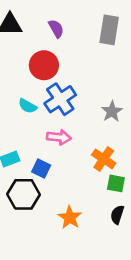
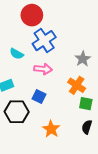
cyan semicircle: (28, 106) -> (17, 54), moved
gray star: (112, 111) -> (83, 59), moved
blue square: (41, 168) -> (39, 96), moved

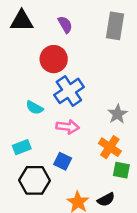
black semicircle: (87, 127) -> (106, 200), moved, turned -136

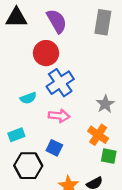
purple semicircle: (65, 25) -> (57, 21), size x1.5
cyan semicircle: (35, 108) -> (28, 98), turned -49

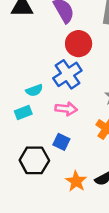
red circle: (46, 53) -> (79, 44), moved
cyan rectangle: (16, 135) -> (23, 112), moved

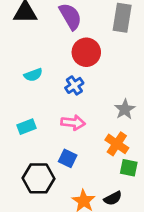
blue cross: (67, 74) -> (74, 85), size x0.6
cyan semicircle: (34, 90) -> (33, 75), moved

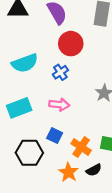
cyan semicircle: (33, 75) -> (25, 63), size x1.6
cyan rectangle: (27, 127) -> (19, 108), size x1.5
orange cross: (117, 144) -> (81, 147), moved

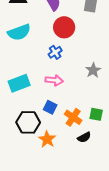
cyan semicircle: (25, 63) -> (19, 32), moved
orange star: (68, 172) -> (47, 139), moved

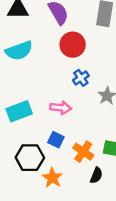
blue cross: (55, 52) -> (81, 78), moved
black semicircle: (84, 137) -> (96, 175), turned -40

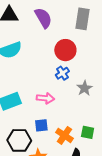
red circle: (73, 45) -> (65, 50), moved
blue square: (56, 140) -> (41, 125), turned -32

